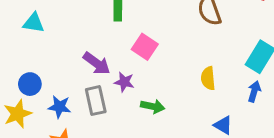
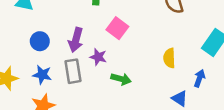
purple arrow: (97, 63) -> (76, 40), turned 65
blue circle: (30, 84) -> (40, 41), moved
blue arrow: (254, 91) -> (199, 78), moved

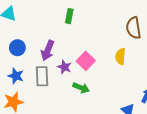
pink square: (117, 28) -> (86, 61), moved
yellow semicircle: (169, 58) -> (120, 56), moved

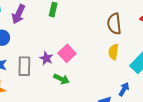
purple arrow: (48, 50) -> (18, 14), moved
yellow semicircle: (120, 56) -> (113, 52), moved

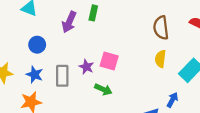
purple arrow: (18, 14) -> (69, 22), moved
pink square: (67, 53) -> (109, 61), turned -30

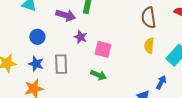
purple arrow: (69, 22) -> (66, 15), turned -96
purple star: (86, 67) -> (81, 37), moved

